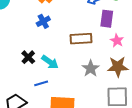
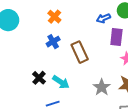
brown rectangle: (81, 39) -> (80, 52), moved, turned 70

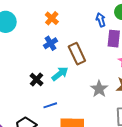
blue arrow: (103, 18) -> (101, 20), turned 96
cyan arrow: (61, 82) -> (60, 74), moved, turned -72

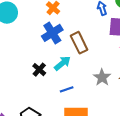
blue cross: (50, 43) -> (52, 33), size x1.5
blue line: (50, 105) -> (67, 89), moved

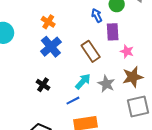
brown rectangle: (79, 43) -> (91, 51), moved
cyan arrow: (62, 63) -> (83, 81), moved

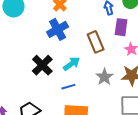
cyan arrow: (83, 81) -> (72, 64), moved
black cross: (43, 85) -> (42, 65), size x1.5

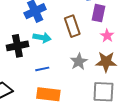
cyan arrow: (72, 64) -> (42, 38), moved, turned 42
black cross: (42, 65) -> (17, 46), turned 30

